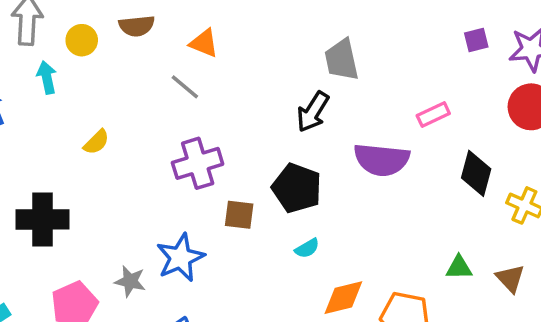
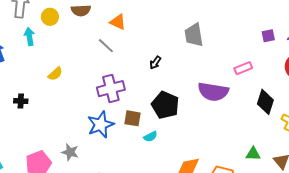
purple square: (476, 40) -> (268, 36), moved
black arrow: (313, 112) -> (155, 63), moved, size x0.6
black cross: (42, 219) -> (21, 101), moved, size x0.5
cyan semicircle: (307, 248) -> (150, 137), moved
blue star: (180, 258) -> (101, 125), moved

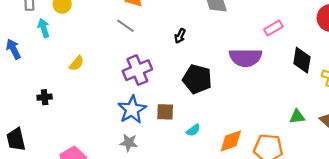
brown square: (133, 118) -> (165, 112), moved
cyan semicircle: (150, 137) -> (193, 130), moved
gray star: (70, 152) -> (129, 143), moved

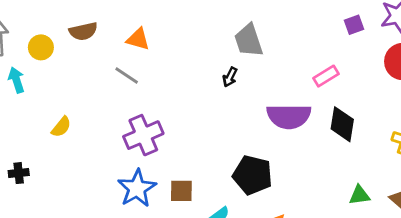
black arrow: (180, 36) -> (230, 77), moved
black diamond: (302, 60) -> (342, 124), moved
black pentagon: (197, 79) -> (253, 175), moved

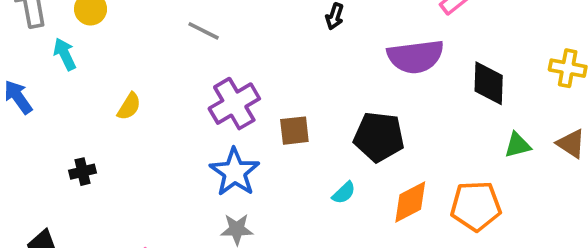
black diamond: (342, 124) -> (489, 83), moved
brown square: (181, 191) -> (294, 131), moved

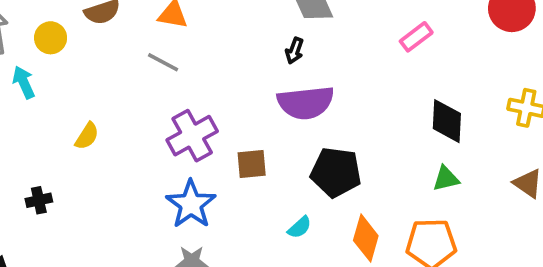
purple semicircle: (416, 57) -> (306, 103), moved
green triangle: (518, 145) -> (446, 179), moved
orange diamond: (410, 202) -> (366, 238), turned -48

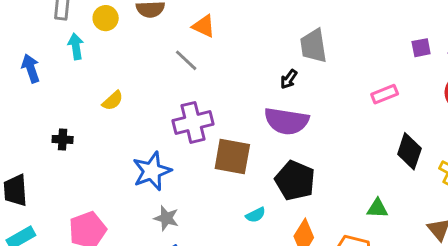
black diamond: (447, 121) -> (409, 151), moved
brown square: (252, 164) -> (232, 157), size x1.5
blue star: (191, 204) -> (152, 171), moved

